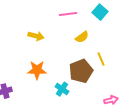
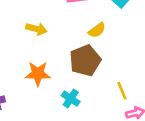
yellow line: (101, 59) -> (122, 91), moved
brown pentagon: (81, 71) -> (85, 60), moved

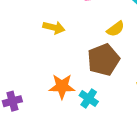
orange star: (38, 74) -> (62, 86), moved

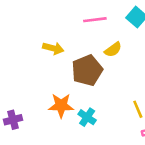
brown pentagon: (103, 60) -> (87, 70), moved

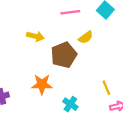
cyan cross: (87, 117) -> (70, 104), moved

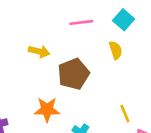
yellow semicircle: (86, 37) -> (116, 50), moved, turned -72

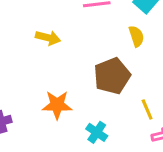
brown pentagon: (73, 74) -> (112, 76), moved

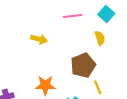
yellow line: (147, 109) -> (98, 87), moved

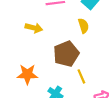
yellow arrow: (39, 39) -> (34, 28), moved

